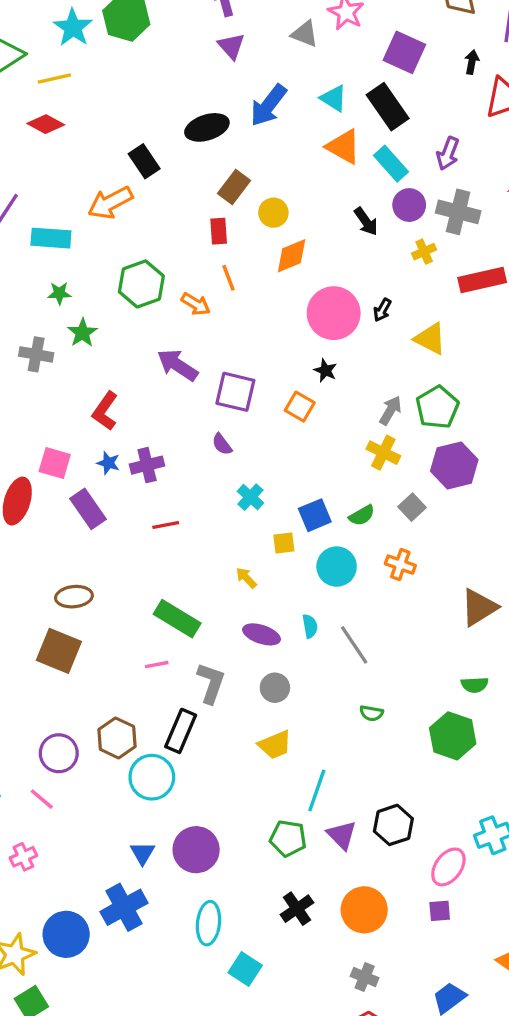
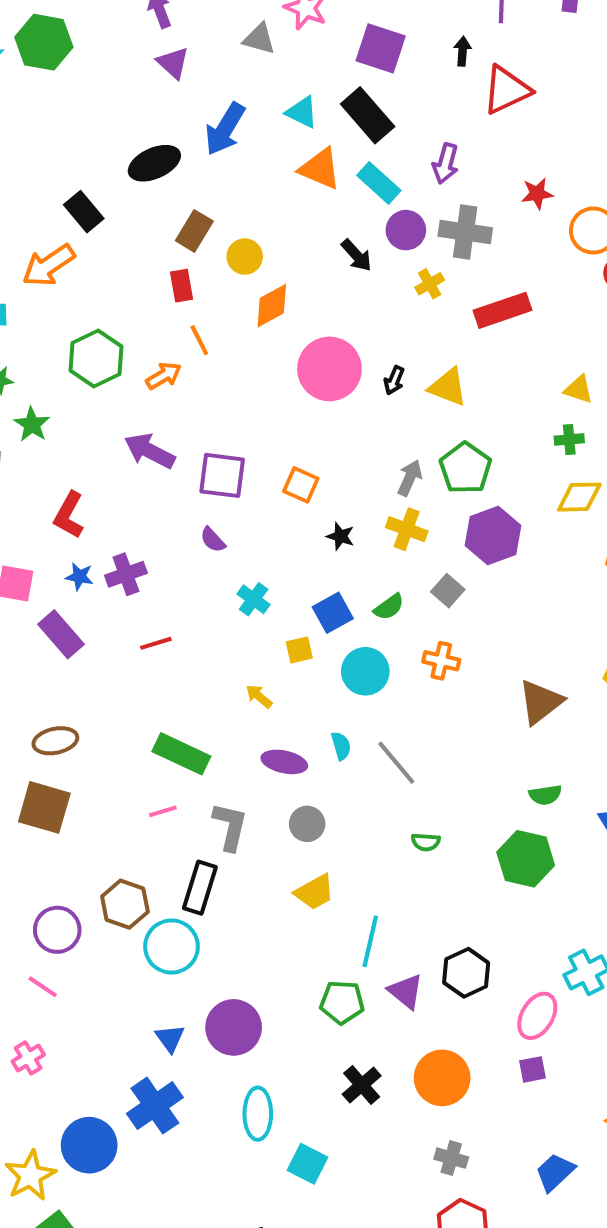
orange arrow: (196, 304) -> (164, 376), turned -56
black arrow: (382, 310) -> (394, 380), moved
black star: (325, 370) -> (340, 536), moved

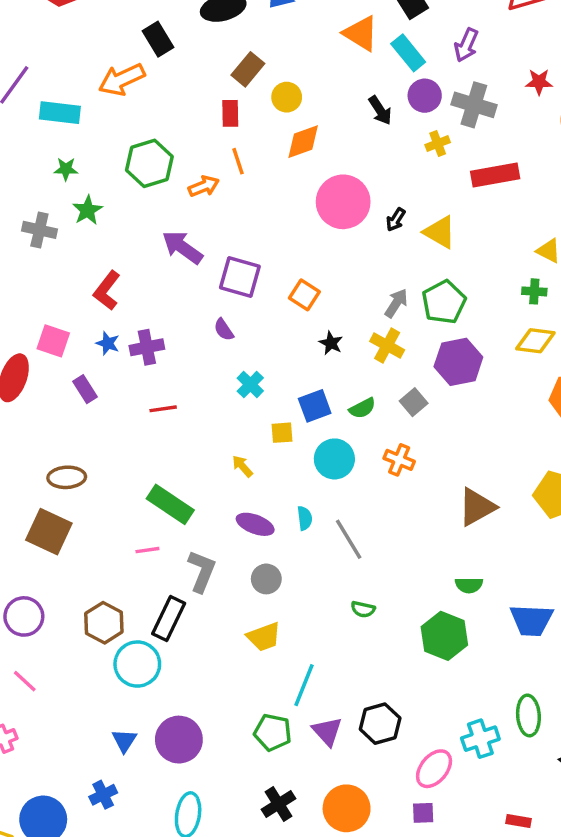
purple rectangle: (61, 634) -> (85, 389), size x0.7
purple circle: (57, 930) -> (24, 616), moved
blue cross: (155, 1106) -> (103, 795), size x0.6

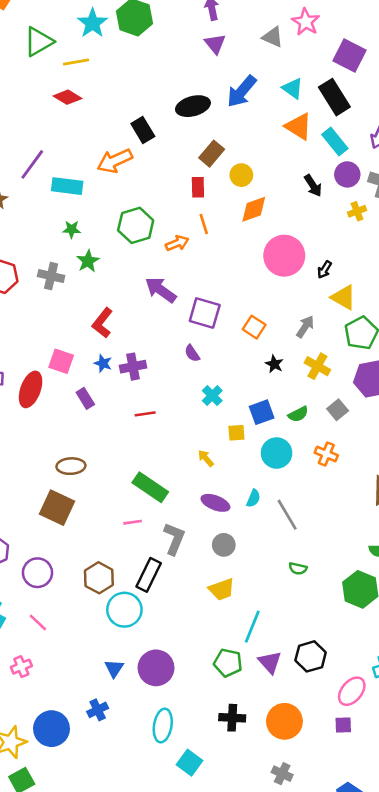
yellow triangle: (440, 232) -> (344, 297), moved
gray arrow: (396, 303) -> (305, 327), moved
cyan semicircle: (305, 518) -> (253, 498), turned 30
black cross: (278, 804) -> (232, 718), turned 35

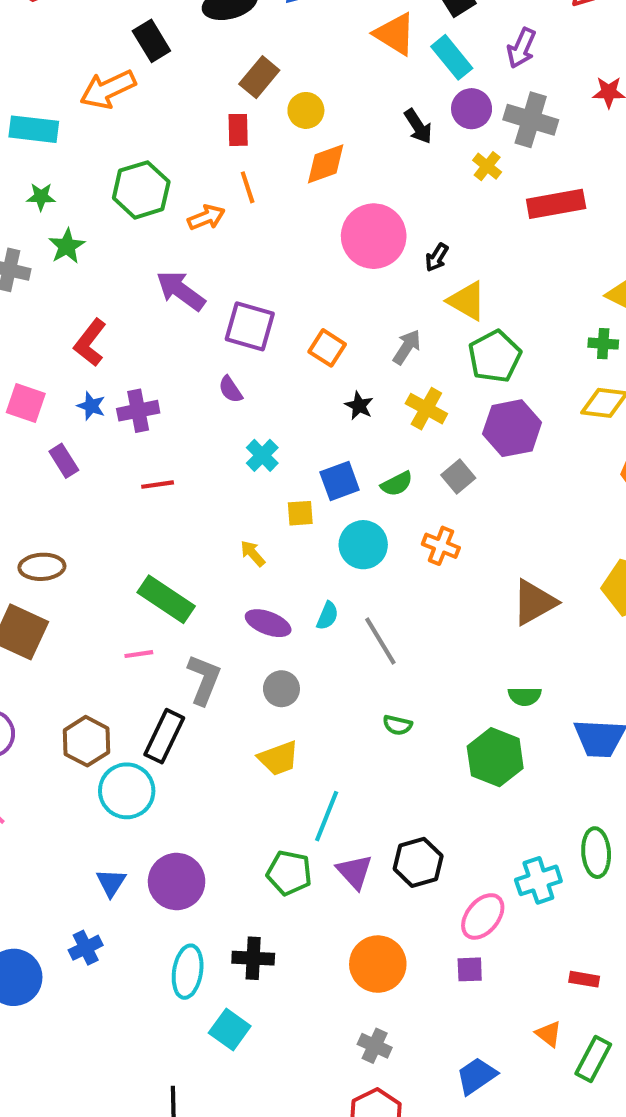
yellow cross: (357, 211) -> (487, 166), turned -30
black cross: (232, 718) -> (253, 958), moved

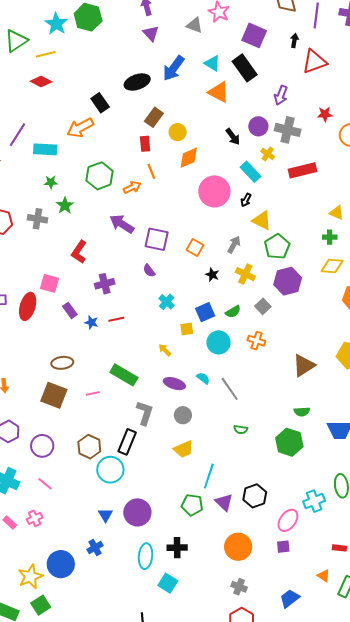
cyan rectangle: (452, 57) -> (251, 172), moved
blue star: (91, 406) -> (91, 322), moved
cyan semicircle: (327, 616) -> (203, 378), turned -72
pink line: (139, 654) -> (93, 393), moved

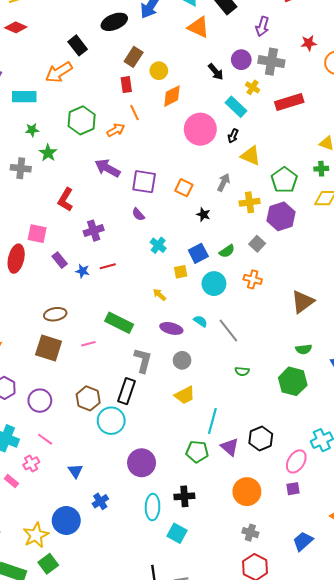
green pentagon: (277, 247) -> (284, 180), moved
yellow cross: (245, 274) -> (250, 202), moved, turned -30
blue triangle: (106, 515) -> (75, 471), moved
pink cross: (35, 518) -> (31, 463), moved

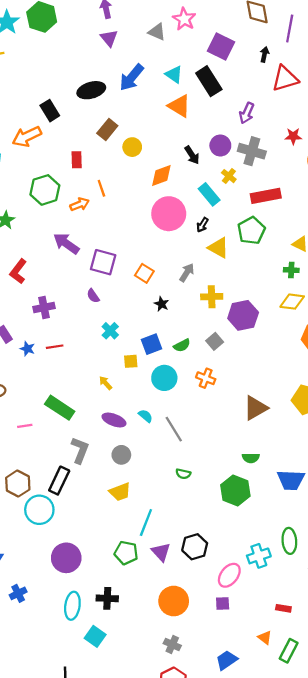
red rectangle: (126, 85) -> (77, 160), moved
orange diamond: (172, 96) -> (161, 176), moved
green pentagon: (284, 180) -> (251, 231), moved

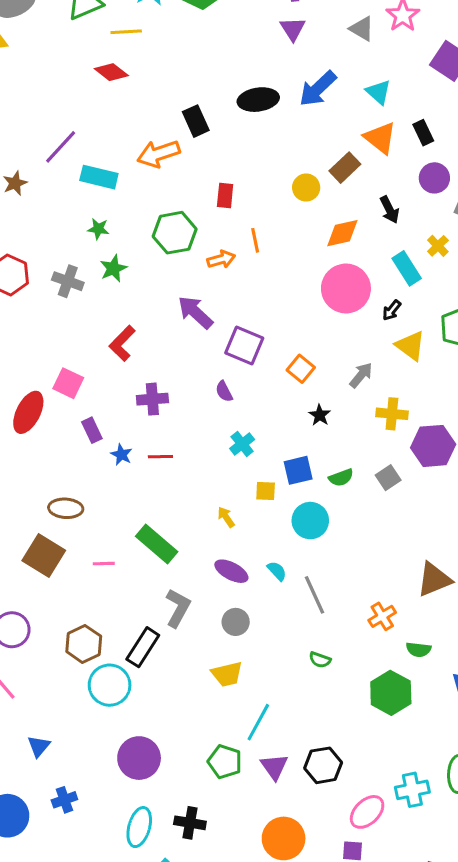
black rectangle: (209, 81) -> (423, 133), moved, size x0.6
brown rectangle: (107, 129) -> (345, 168), moved
purple circle: (220, 145) -> (434, 178), moved
orange cross: (206, 378) -> (382, 616), moved, turned 30

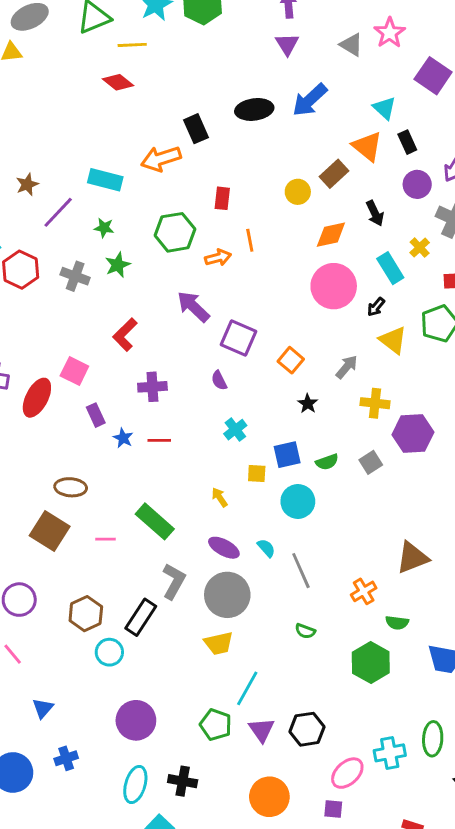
cyan triangle: (378, 92) -> (384, 108), moved
purple line: (61, 147) -> (58, 212), moved
gray circle: (236, 622) -> (227, 595), size x1.8
cyan circle: (110, 685) -> (109, 652), size x0.7

